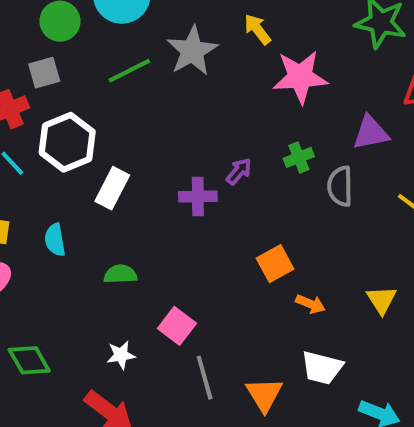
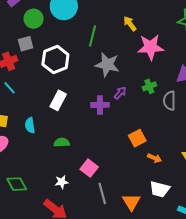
gray star: (192, 51) -> (107, 65), moved, turned -30
green line: (129, 71) -> (93, 36), moved, turned -50
white hexagon: (67, 142) -> (55, 60), moved

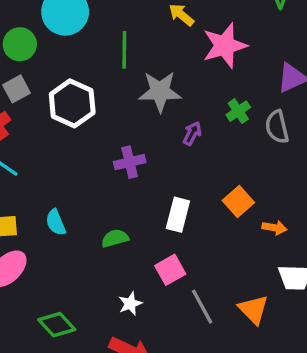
white rectangle: (58, 100) -> (178, 215), moved
purple cross: (100, 105) -> (130, 162), moved
pink square: (89, 168) -> (170, 270), turned 36

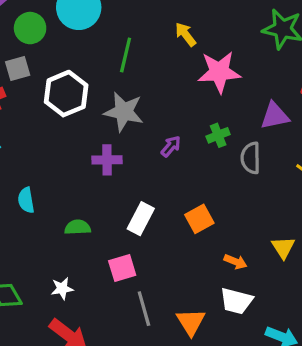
gray star: (160, 91) -> (124, 112), moved
orange arrow: (275, 228) -> (236, 262), moved
white star: (130, 304) -> (62, 289), moved

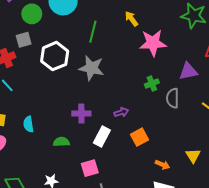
purple arrow: (171, 146) -> (121, 112), moved, turned 32
purple cross: (107, 160) -> (81, 114), moved

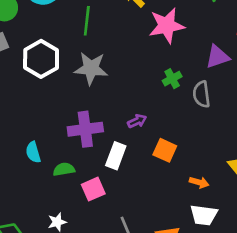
purple cross: (81, 114) -> (85, 129), size x1.4
cyan semicircle: (28, 124) -> (33, 152), moved
orange square: (139, 137) -> (165, 150), turned -30
pink square: (90, 168) -> (93, 189), moved

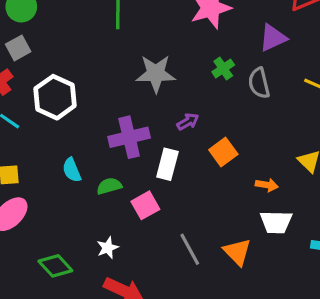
white hexagon: (41, 59) -> (55, 97), moved
gray star: (91, 68) -> (156, 74), moved
orange square: (165, 150) -> (223, 152), turned 35

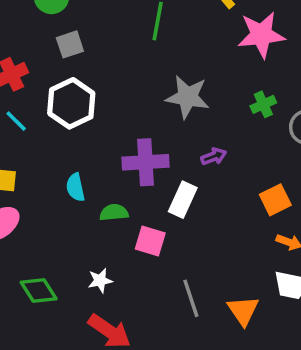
gray square: (18, 48) -> (70, 44), moved
orange square: (223, 152) -> (275, 200), moved
pink square: (145, 205) -> (150, 241), turned 36

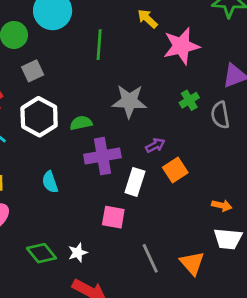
orange square: (275, 200) -> (175, 170), moved
green semicircle: (114, 212) -> (81, 123), moved
green diamond: (39, 291) -> (41, 253), moved

